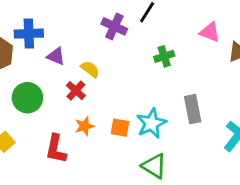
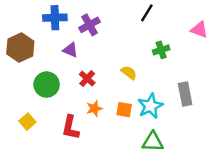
purple cross: (114, 26) -> (90, 25), moved, turned 36
blue cross: (29, 34) -> (55, 18), moved
yellow semicircle: (90, 69) -> (129, 73), moved
green triangle: (154, 166) -> (153, 142), turned -30

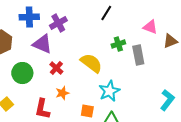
purple triangle: (70, 50) -> (42, 44), size x1.5
yellow semicircle: (129, 73) -> (91, 63), size x1.6
gray rectangle: (185, 94) -> (138, 55), moved
orange square: (124, 110) -> (87, 111), moved

